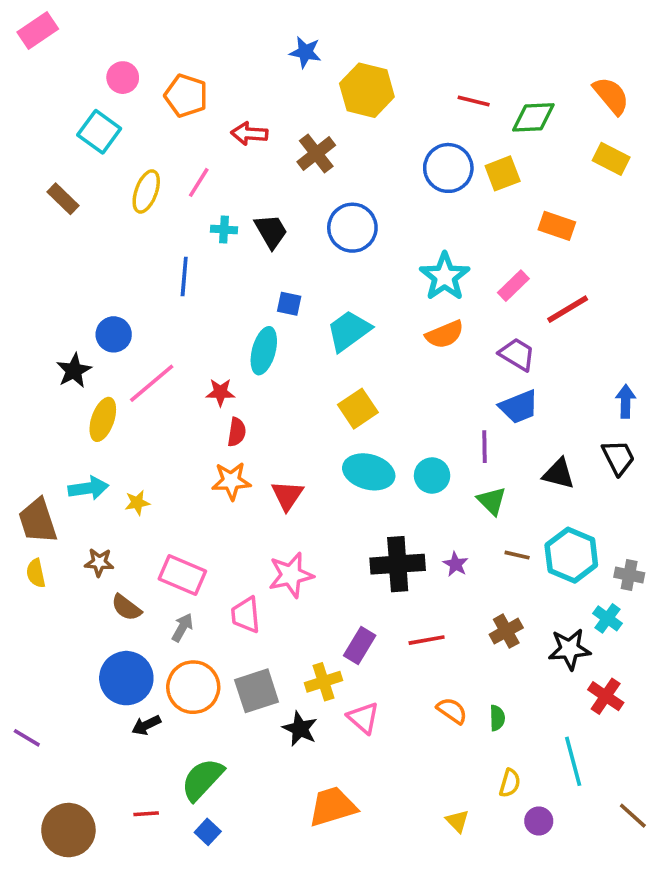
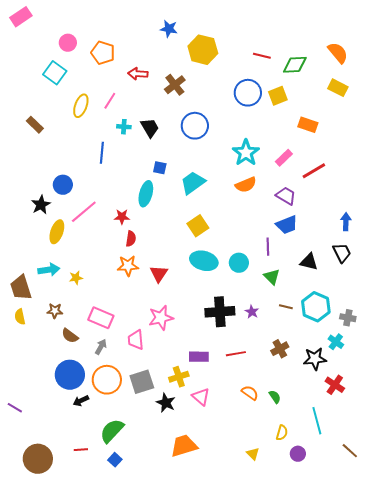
brown rectangle: (63, 199) -> (35, 125), moved
purple rectangle: (360, 646) -> (199, 357), turned 60
green semicircle: (497, 718) -> (275, 397), turned -32

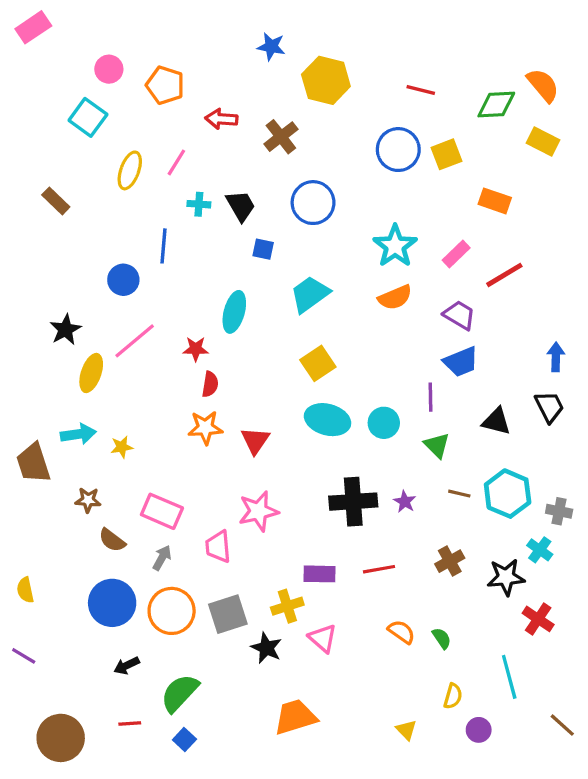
green diamond: (295, 65) -> (496, 105), moved
blue square: (160, 168) -> (263, 249), moved
blue circle: (63, 185) -> (123, 280), moved
yellow semicircle: (20, 317) -> (25, 590), moved
black arrow: (81, 401) -> (127, 666), moved

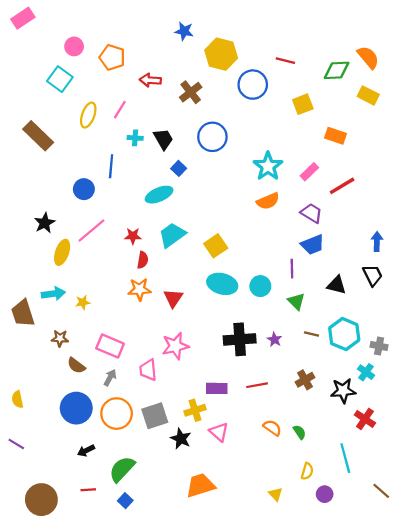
blue circle: (398, 150) -> (253, 85), moved
brown rectangle: (56, 201) -> (38, 136), size x1.6
blue square: (263, 249) -> (179, 168), turned 32
cyan trapezoid: (310, 294) -> (172, 235), moved
cyan ellipse: (234, 312) -> (159, 195), moved, turned 52

